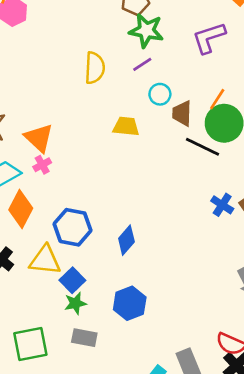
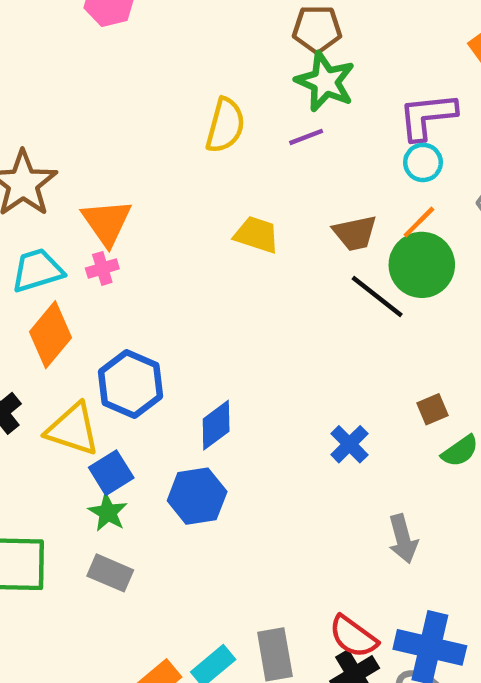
cyan circle: (160, 94) -> (423, 162), moved
brown trapezoid: (182, 113) -> (355, 233), turned -116
blue cross: (222, 205) -> (349, 444), moved
green star: (75, 303) -> (108, 512), turned 30
blue hexagon: (130, 303) -> (197, 496), moved

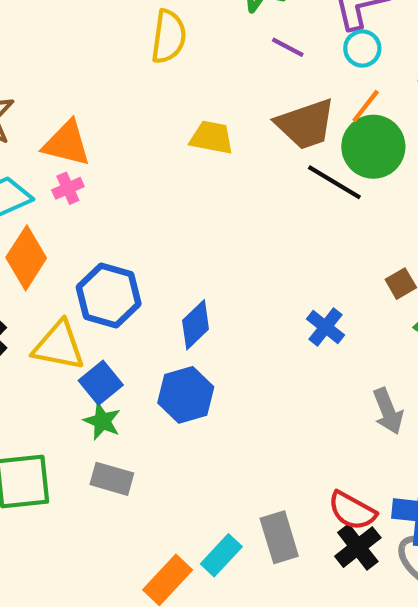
purple line: (306, 137) -> (288, 47), moved, turned 56
orange triangle: (107, 222) -> (67, 143), turned -34
brown trapezoid: (355, 233) -> (306, 124), size x1.4

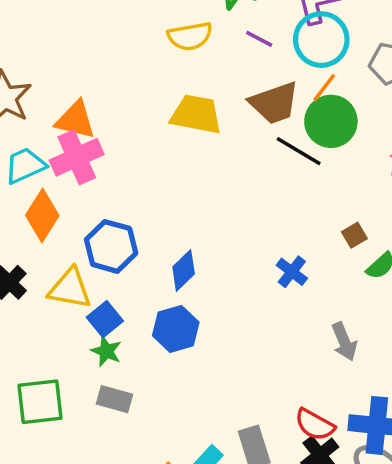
yellow semicircle: (169, 37) -> (190, 36), moved, turned 72
cyan circle: (362, 48) -> (321, 40), size x1.8
yellow trapezoid: (212, 137) -> (196, 114), size x1.4
pink cross: (68, 188) -> (77, 157), size x2.0

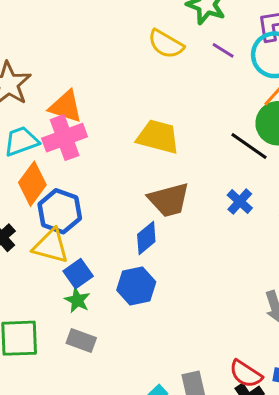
yellow semicircle: (190, 36) -> (166, 44), turned 36
brown trapezoid: (274, 103) -> (169, 200), moved
yellow trapezoid: (196, 114) -> (158, 137), moved
blue hexagon: (111, 246) -> (60, 211), moved
blue cross: (292, 272) -> (240, 202), moved

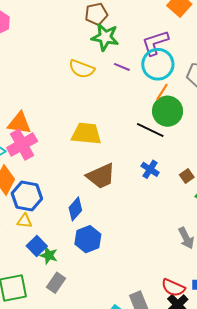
blue diamond: (146, 238) -> (75, 209), moved
yellow triangle: (51, 246) -> (25, 221), size x0.6
blue square: (78, 274) -> (37, 246), moved
gray rectangle: (81, 341) -> (56, 283), turned -66

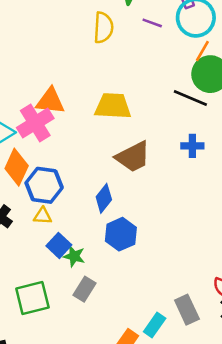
yellow semicircle: (82, 69) -> (103, 28), turned -105
orange triangle: (19, 123) -> (50, 101), moved
blue cross: (150, 169) -> (192, 146), turned -30

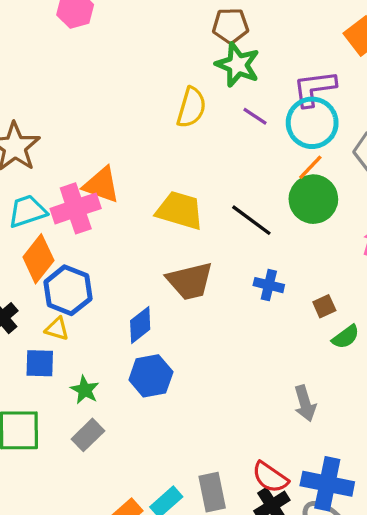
black line: (190, 98) -> (251, 220), moved
blue square: (59, 245) -> (40, 363), moved, turned 35

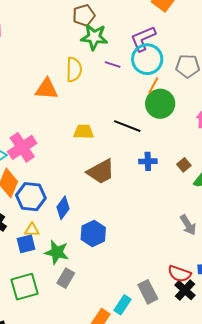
orange triangle: (101, 185) -> (47, 89), moved
yellow trapezoid: (180, 210) -> (84, 132), size x0.7
blue diamond: (140, 325) -> (63, 208), moved
yellow triangle: (57, 329) -> (32, 230), moved
green star: (85, 390) -> (57, 252), size x1.4

